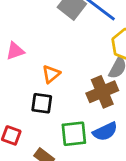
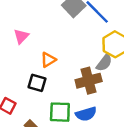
pink triangle: (15, 51) -> (21, 36), turned -35

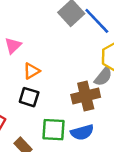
orange triangle: (48, 60) -> (32, 71), moved

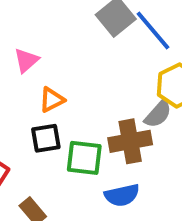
black square: (29, 97) -> (46, 138), turned -30
green square: (54, 130) -> (84, 158), moved

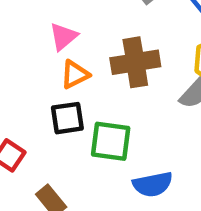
pink triangle: (26, 60) -> (63, 37), moved
brown cross: (130, 141) -> (135, 62), moved

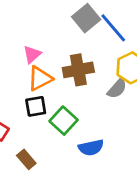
orange triangle: (75, 74) -> (40, 78), size x1.4
green square: (111, 141) -> (64, 121), turned 36

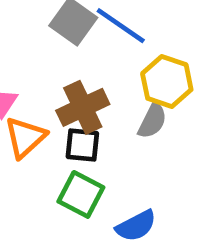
black square: (36, 106) -> (82, 145), moved, turned 30

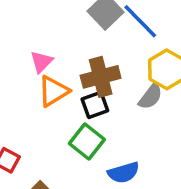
black square: (82, 145) -> (95, 105), turned -36

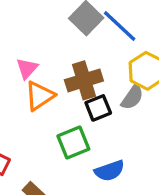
black square: (95, 105) -> (98, 108), moved
green square: (87, 141) -> (73, 142), turned 32

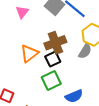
pink triangle: (27, 68) -> (22, 12), moved
black square: (98, 108) -> (53, 59), moved

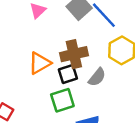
gray semicircle: (85, 51) -> (97, 77), moved

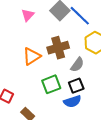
black square: (68, 74) -> (76, 86), moved

